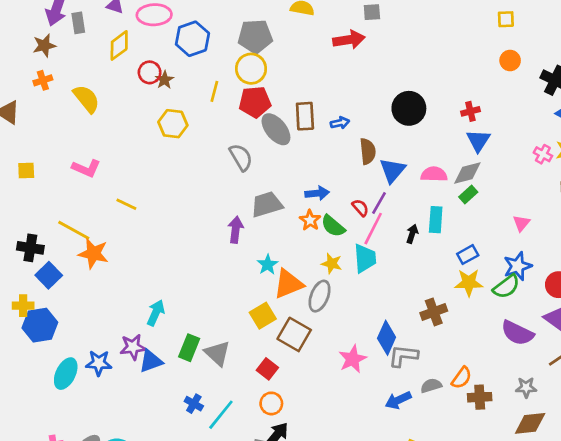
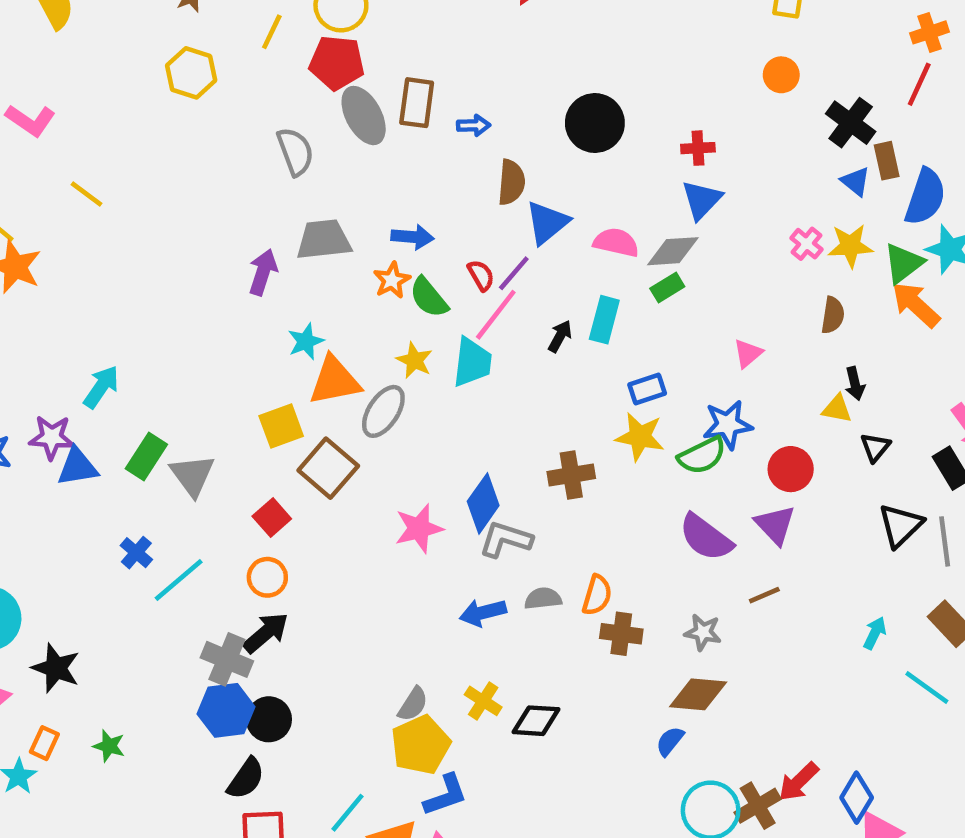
orange semicircle: (462, 378) -> (597, 595), turned -30

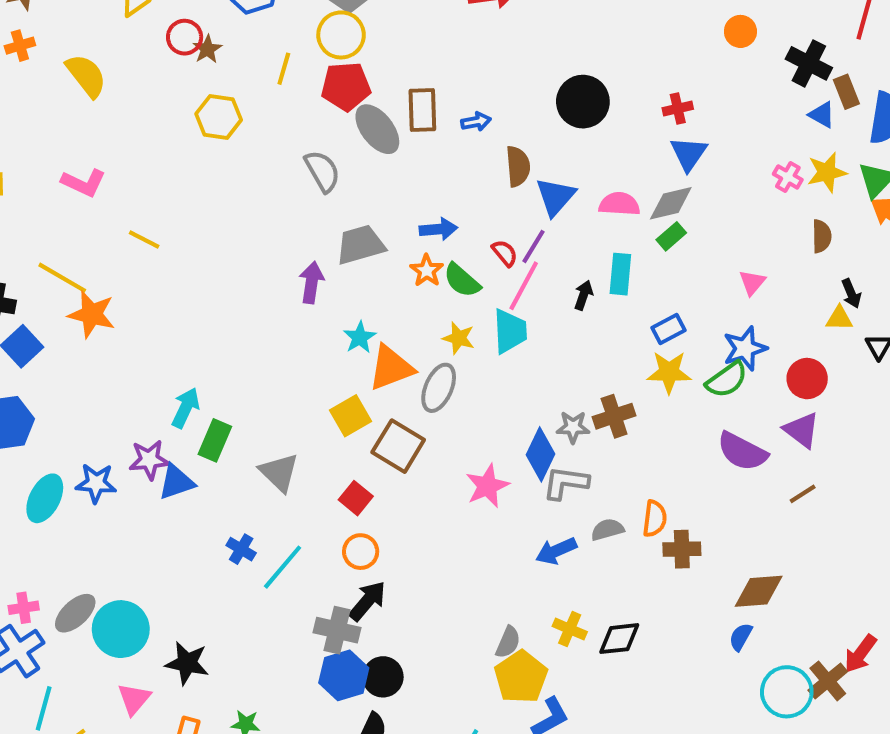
green rectangle: (146, 456) -> (215, 440), moved
gray star: (703, 632) -> (573, 427), moved

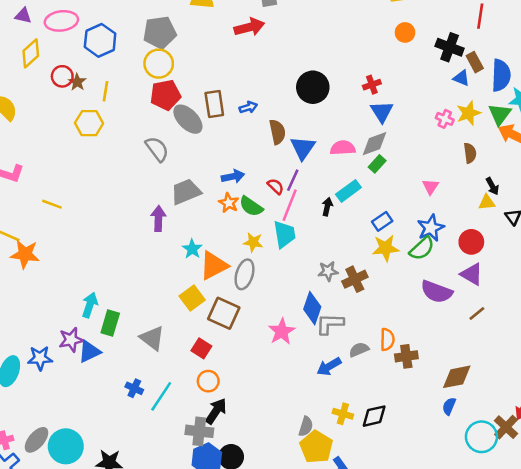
yellow line: (284, 69) -> (105, 91), moved
cyan rectangle: (620, 274) -> (348, 191), turned 55
gray star: (573, 427) -> (328, 271), moved

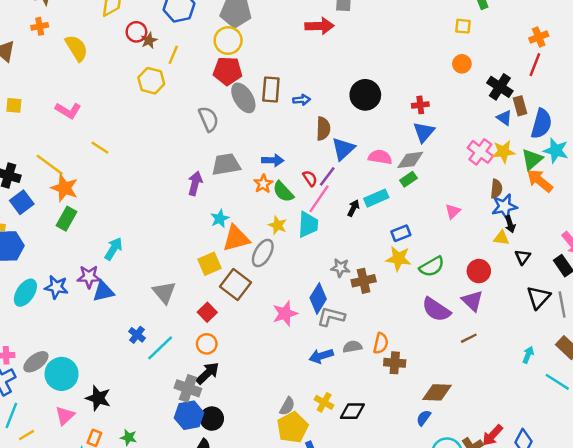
pink cross: (445, 119) -> (480, 152), size x1.5
blue star: (431, 228) -> (504, 207), moved
green rectangle: (110, 323) -> (66, 219), moved

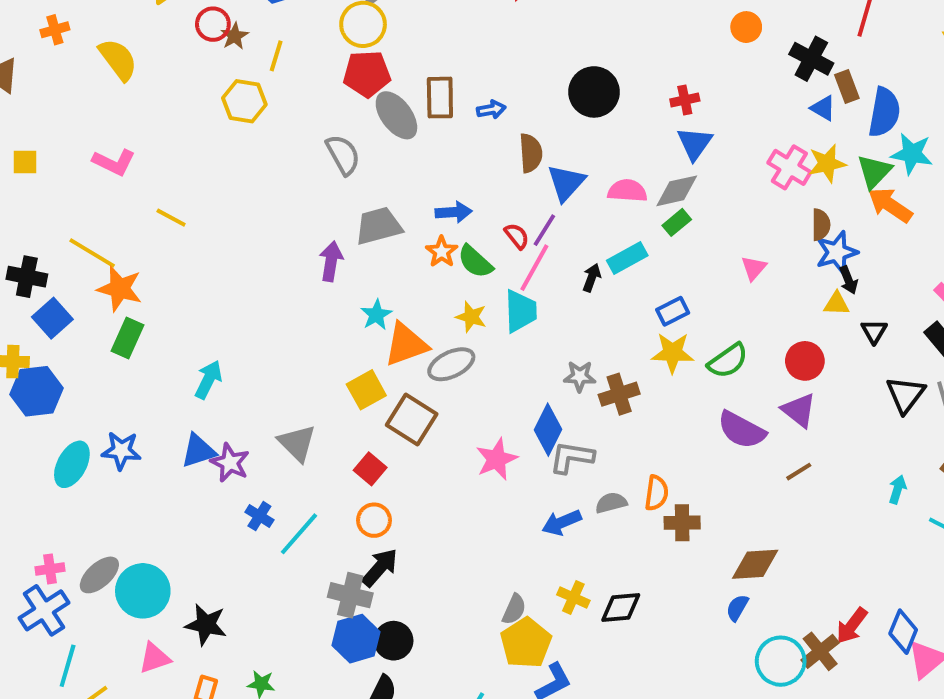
gray ellipse: (263, 253) -> (451, 364), turned 40
purple star: (89, 277) -> (230, 463), moved, turned 30
pink triangle: (65, 416) -> (155, 658), turned 30

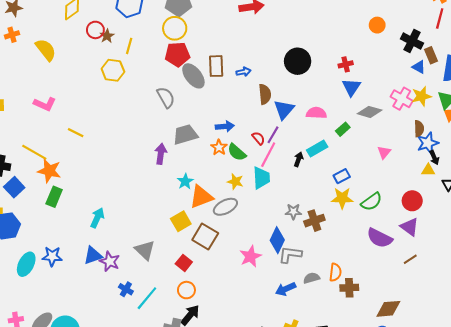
gray diamond: (677, 191) -> (370, 112), moved, turned 30

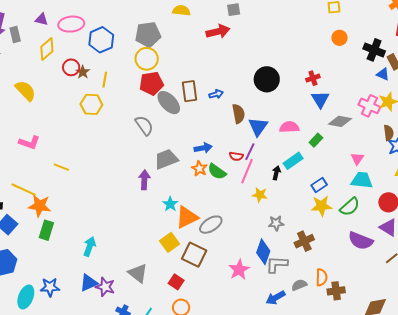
red semicircle: (258, 138) -> (236, 156), turned 144
cyan trapezoid: (261, 178) -> (362, 180), moved, turned -75
yellow star: (235, 182) -> (260, 195), moved
brown cross: (314, 221) -> (304, 241), moved

